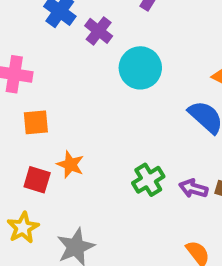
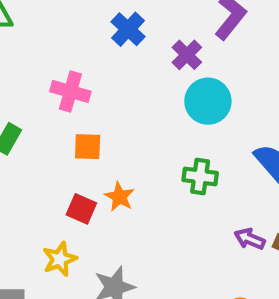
purple cross: (99, 31) -> (187, 55), moved
green cross: (148, 180) -> (200, 176), moved, turned 32

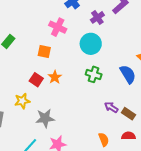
pink cross: (70, 91) -> (58, 27), moved
cyan circle: (208, 101) -> (91, 44), moved

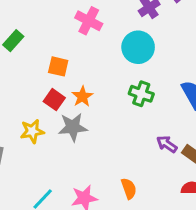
orange square: (44, 51) -> (58, 66), moved
gray star: (45, 118) -> (73, 127), moved
orange semicircle: (104, 139) -> (129, 189), moved

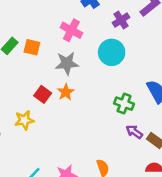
orange square: (58, 66) -> (32, 47), moved
green cross: (141, 94) -> (124, 104), moved
gray star: (73, 127) -> (67, 63), moved

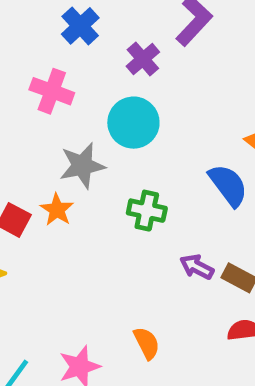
gray star: (67, 63) -> (82, 166), moved
green cross: (124, 104) -> (147, 211), moved

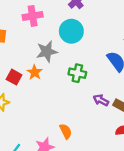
pink cross: (52, 91) -> (33, 16), turned -30
orange semicircle: (147, 343) -> (66, 131), moved

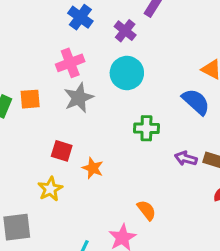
gray star: (47, 52) -> (79, 98), moved
orange star: (35, 72) -> (93, 168), moved

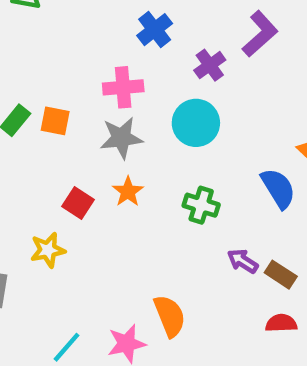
orange star: (93, 168) -> (128, 192), moved
orange semicircle: (147, 210) -> (170, 316), size x1.4

